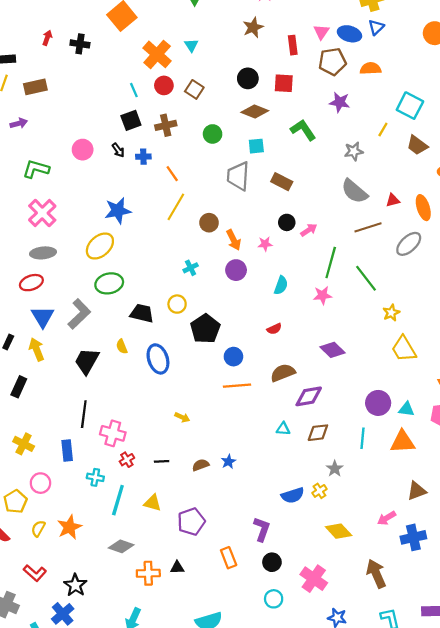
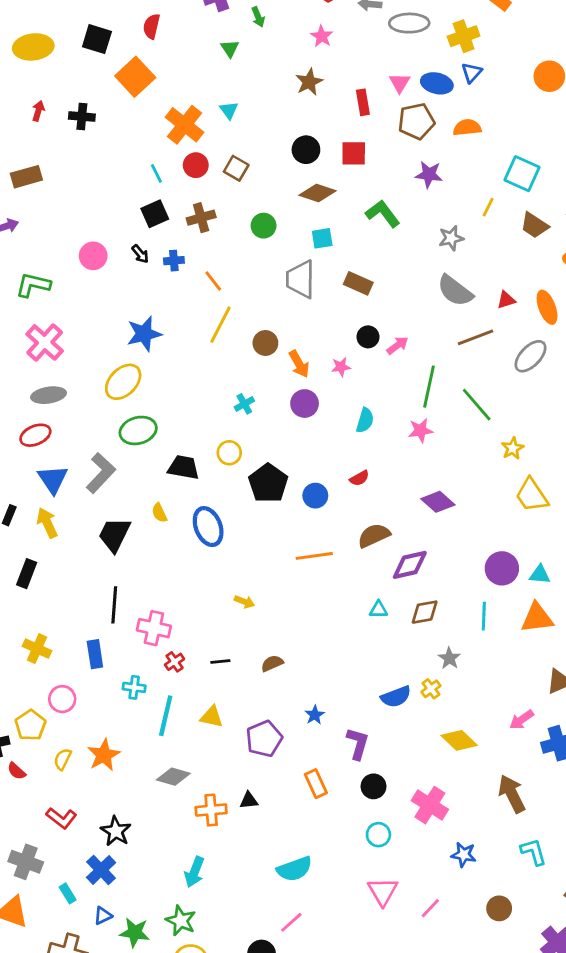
blue circle: (233, 357) -> (315, 496), moved
blue star: (229, 462) -> (315, 715), moved

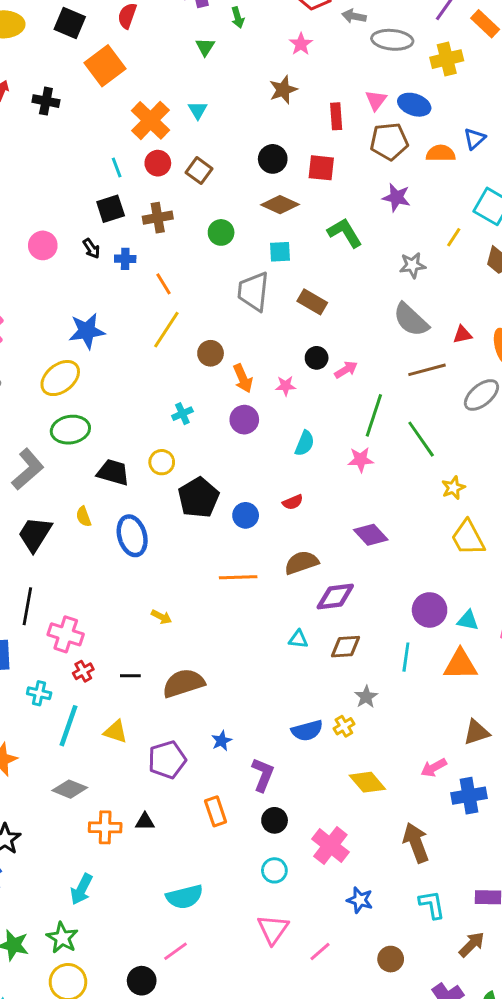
blue triangle: (472, 73) -> (475, 139), moved
brown semicircle: (272, 663) -> (183, 683), size x1.8

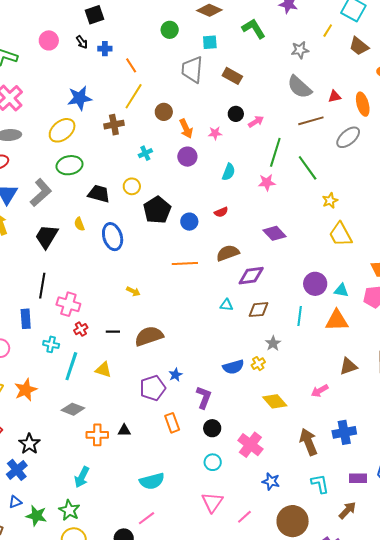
brown cross: (158, 218) -> (114, 125), moved
purple pentagon: (167, 760) -> (153, 388), moved
blue cross: (469, 796) -> (344, 432), moved
brown circle: (391, 959) -> (293, 521), size x1.8

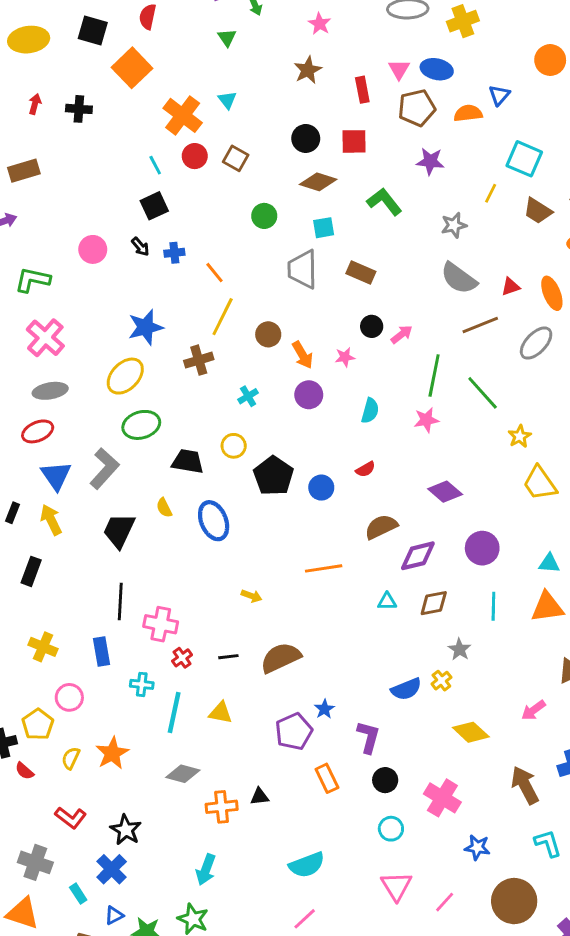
orange line: (185, 264) -> (324, 568), moved
purple circle: (315, 284) -> (482, 548), moved

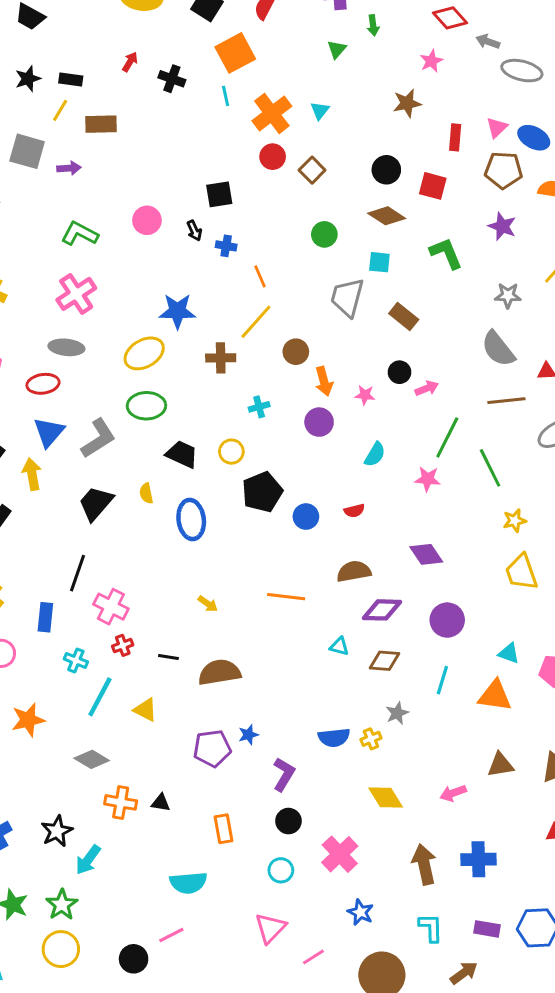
cyan line: (155, 165) -> (226, 96), moved
orange rectangle: (327, 778) -> (223, 829), moved
black star: (126, 830) -> (57, 831), moved

